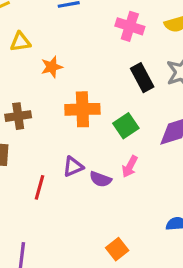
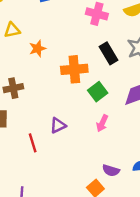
orange cross: (82, 109) -> (74, 69), moved
purple semicircle: (101, 179) -> (111, 170), moved
red line: (39, 187) -> (33, 143), turned -30

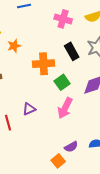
pink arrow: (102, 123) -> (65, 108), size x1.5
purple semicircle: (111, 170) -> (71, 147), turned -48

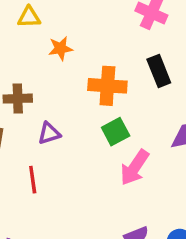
green square: (62, 82) -> (116, 132), moved
purple triangle: (29, 109) -> (49, 133), moved

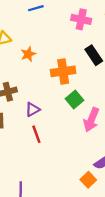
red line: (33, 180) -> (36, 134), moved

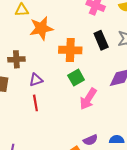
orange star: (28, 54) -> (41, 28), size x1.6

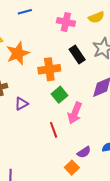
red line: (35, 103) -> (54, 130), moved

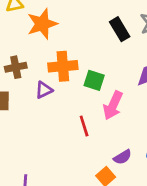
orange cross: (49, 69) -> (63, 66), moved
green square: (59, 95) -> (94, 80), turned -35

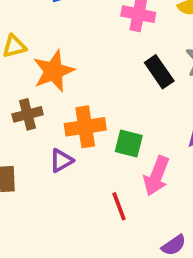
brown cross: (16, 67) -> (28, 114), moved

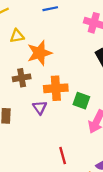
purple triangle: (61, 161) -> (40, 107), turned -40
red line: (119, 206) -> (63, 156), moved

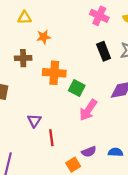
orange star: (40, 53) -> (44, 37), size x0.6
purple triangle: (40, 107) -> (34, 121), moved

